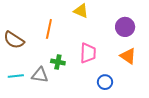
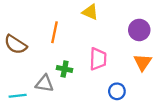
orange triangle: (128, 56) -> (143, 62), turned 30
cyan line: (16, 76) -> (18, 96), moved

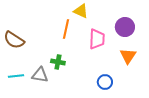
orange line: (55, 32) -> (66, 29), moved
pink trapezoid: (98, 59) -> (97, 39), moved
cyan line: (18, 96) -> (16, 76), moved

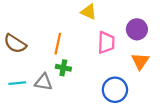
orange line: (66, 29) -> (58, 44), moved
blue circle: (105, 82) -> (115, 90), size x1.5

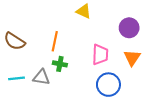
pink trapezoid: (106, 43) -> (100, 55), moved

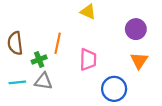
brown semicircle: (14, 41) -> (15, 43), turned 50
pink trapezoid: (100, 55) -> (88, 60), moved
green cross: (60, 64) -> (39, 60), moved, turned -32

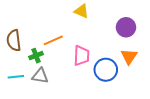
orange line: (58, 43) -> (53, 40), turned 54
blue circle: (114, 89) -> (106, 70), moved

